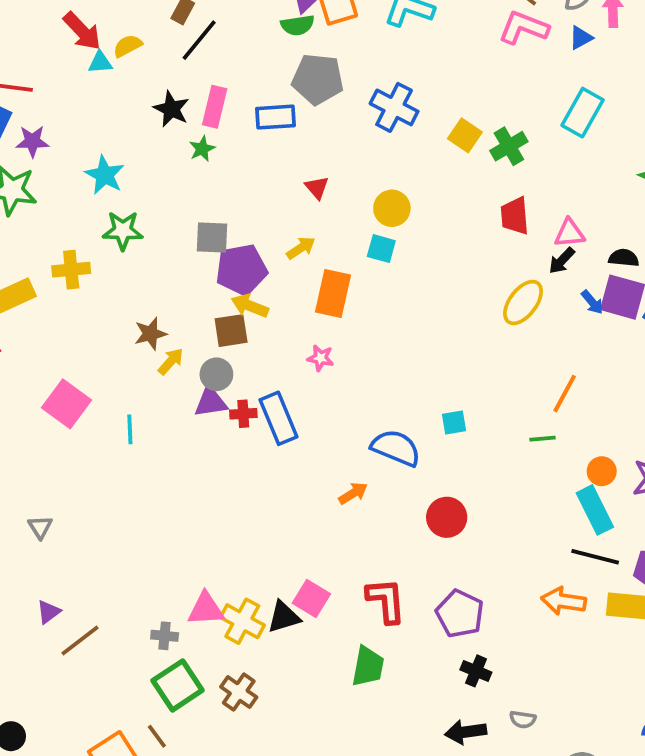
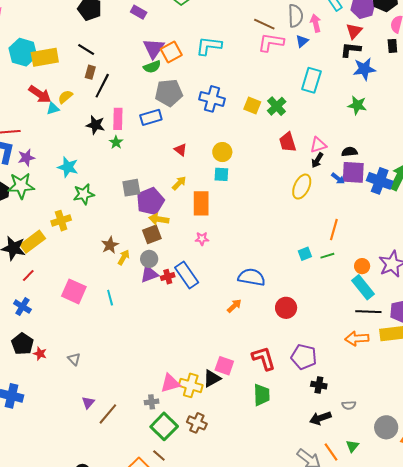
cyan square: (454, 422) -> (305, 254), moved

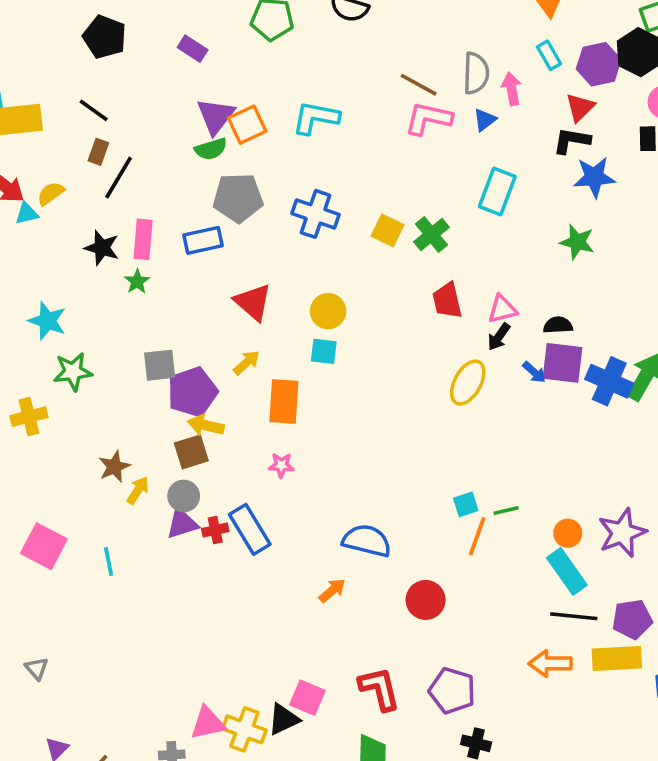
red triangle: (181, 150) -> (253, 302), size x1.6
orange line: (334, 230) -> (477, 536), moved

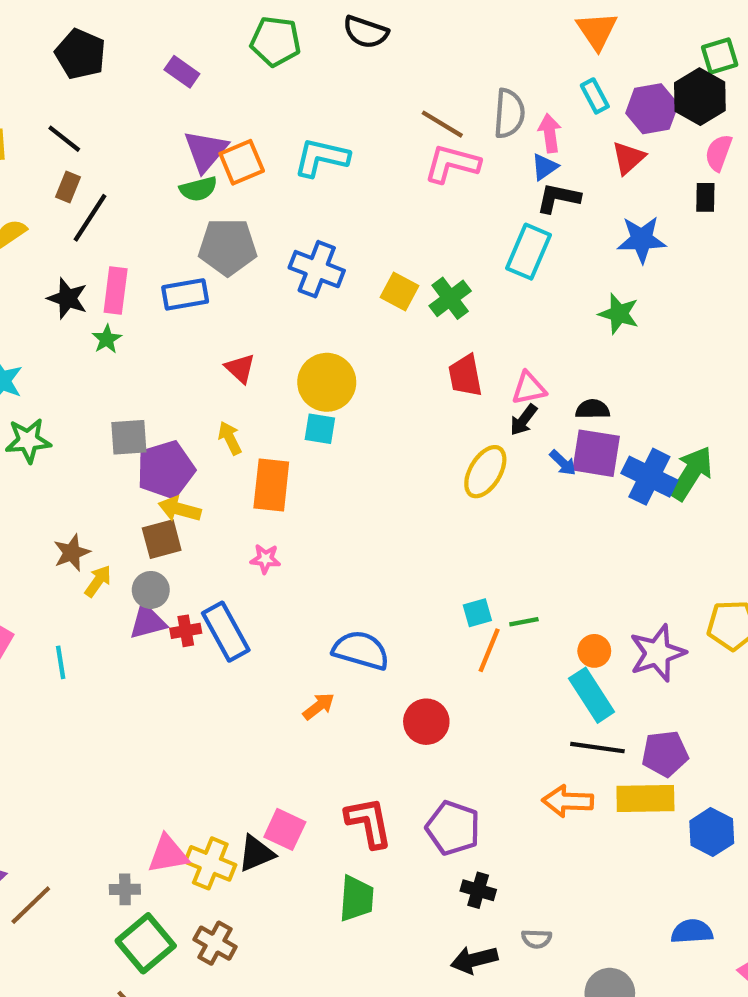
blue triangle: (485, 120) -> (545, 167), moved
black L-shape: (572, 141) -> (558, 198), moved
red triangle: (253, 302) -> (240, 368), size x0.7
yellow circle: (328, 311) -> (327, 382), size x1.4
yellow arrow: (247, 362) -> (230, 438), turned -76

